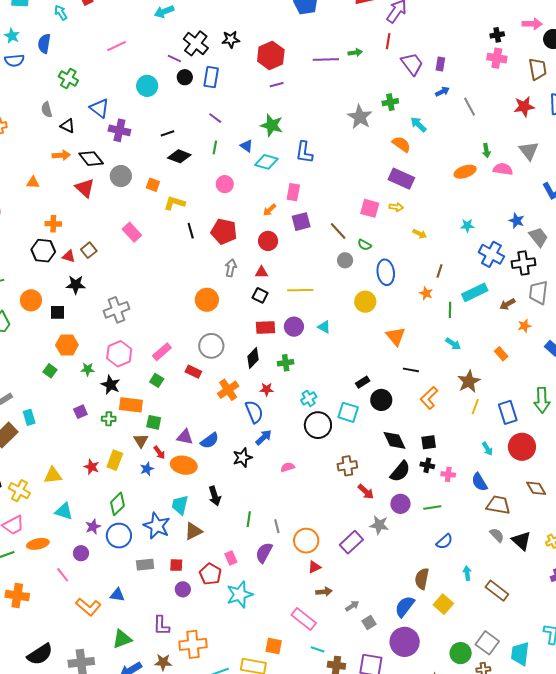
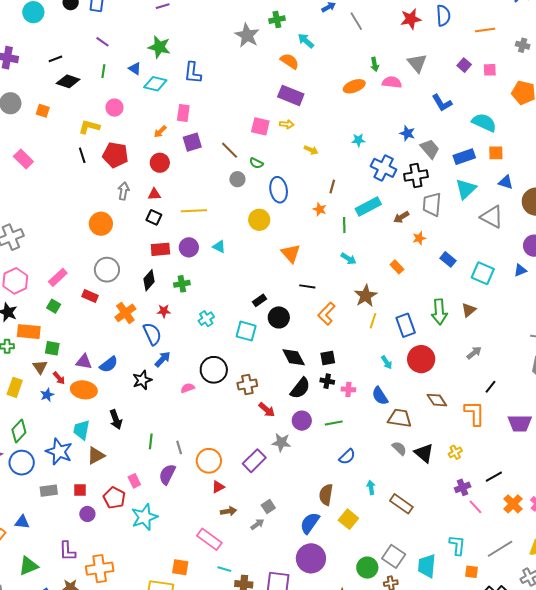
yellow L-shape: (175, 203) -> (89, 127), moved
black circle: (318, 425) -> (214, 370), moved
gray square: (369, 623) -> (268, 506), moved

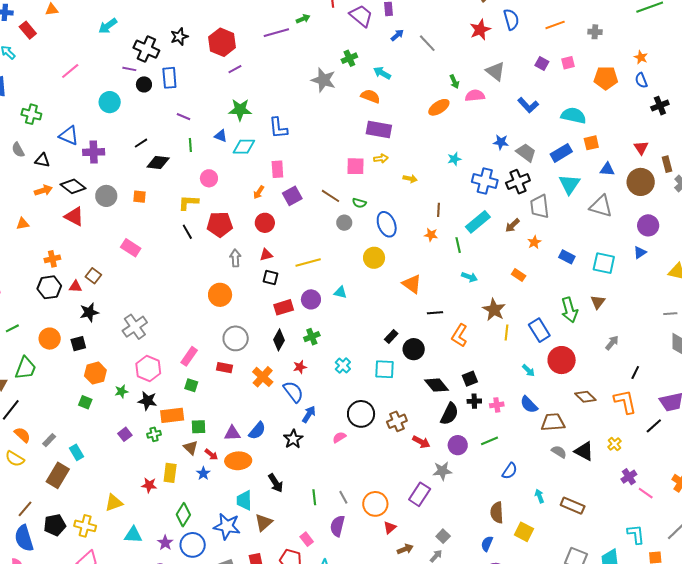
black line: (494, 477) -> (654, 426), moved
blue semicircle: (310, 523) -> (487, 544), size x0.7

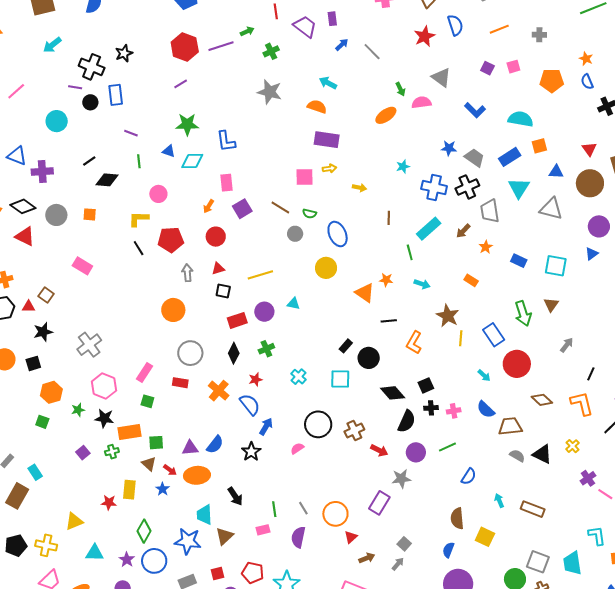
red hexagon: (222, 42) -> (185, 47), moved
green cross: (349, 58) -> (271, 51), moved
orange star: (431, 235) -> (386, 280), moved
pink rectangle: (307, 539) -> (263, 530), moved, turned -64

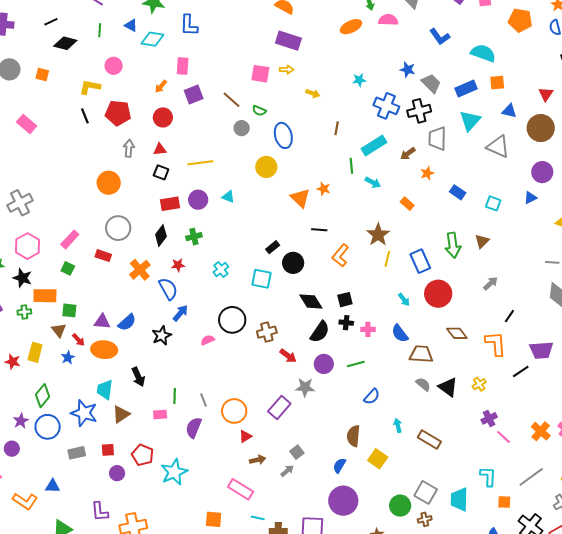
cyan square: (556, 266) -> (493, 203), size x0.7
cyan arrow: (422, 284) -> (373, 182), moved

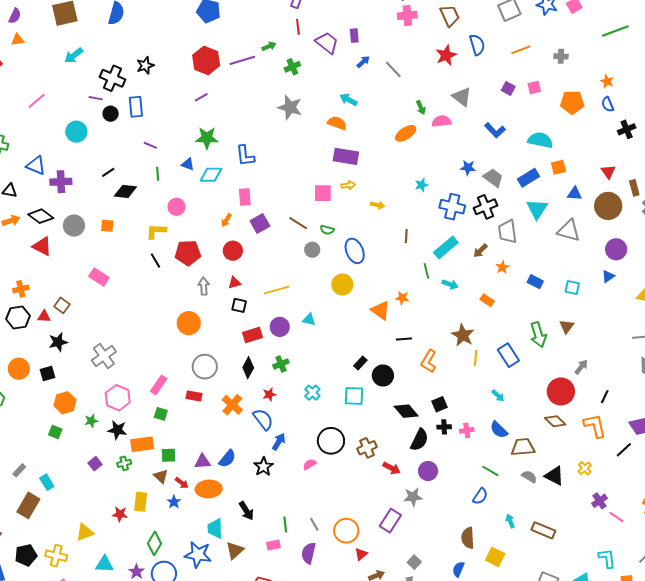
red circle: (438, 294) -> (561, 391), moved
green line: (356, 364) -> (490, 471), moved, turned 54

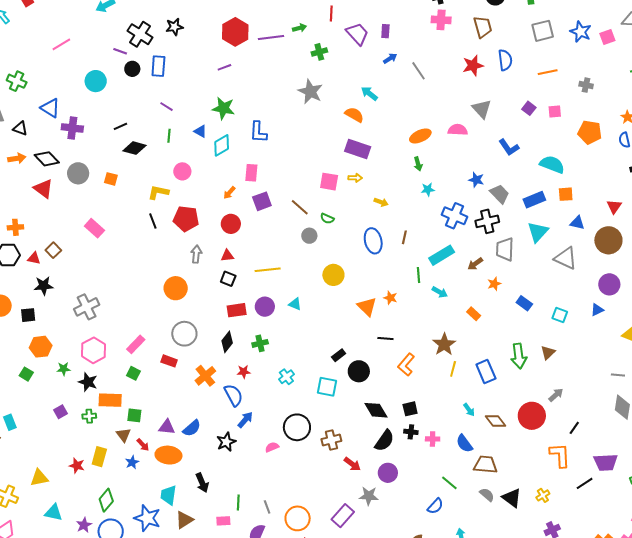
green arrow: (421, 107) -> (418, 164), moved
cyan diamond: (211, 175) -> (222, 145), turned -40
blue ellipse: (355, 251) -> (373, 241), moved
brown diamond: (555, 421) -> (496, 421), moved

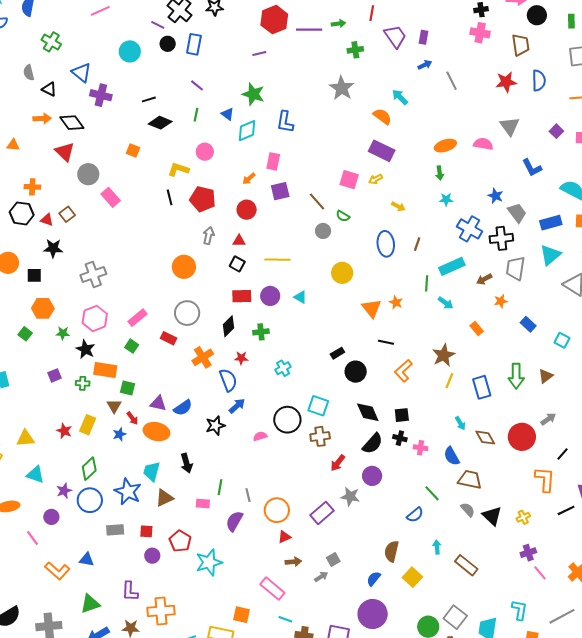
gray circle: (78, 173) -> (88, 174), moved
yellow arrow: (355, 178) -> (376, 179), turned 144
cyan square: (327, 387) -> (318, 406), moved
red arrow: (352, 464) -> (338, 463), turned 84

